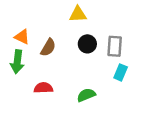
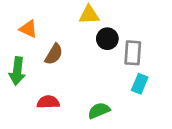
orange triangle: (22, 37) -> (28, 29), moved
black circle: (87, 44) -> (107, 39), moved

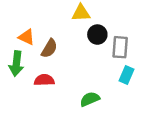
orange triangle: (28, 29) -> (26, 37), moved
red semicircle: (48, 102) -> (44, 80), moved

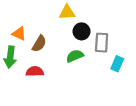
cyan rectangle: (126, 75) -> (117, 64), moved
green semicircle: (90, 99) -> (75, 56), moved

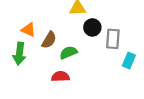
green semicircle: (75, 56) -> (68, 53), moved
red semicircle: (35, 71) -> (60, 76), moved

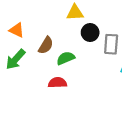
orange triangle: (29, 30) -> (17, 30), moved
green arrow: (19, 54) -> (15, 59), turned 35

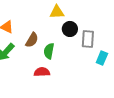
green semicircle: (66, 58) -> (49, 51), turned -56

